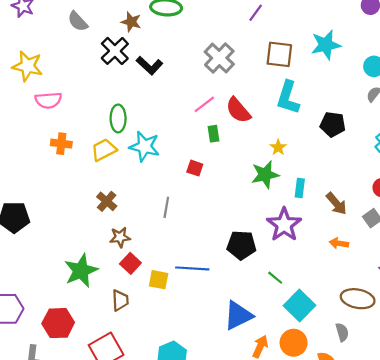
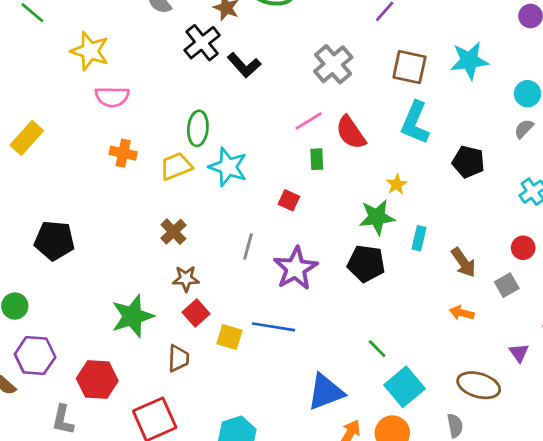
purple star: (284, 225) -> (296, 268), moved
black pentagon: (241, 245) -> (366, 264), moved

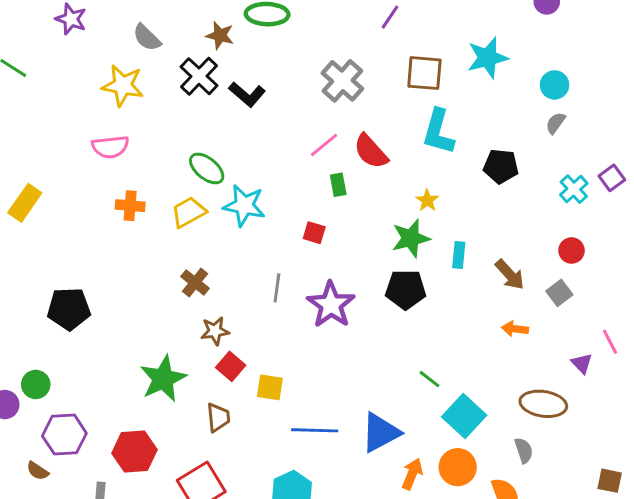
yellow star: (90, 51) -> (123, 86), moved
green ellipse: (198, 128) -> (207, 168), turned -48
blue line: (273, 327) -> (315, 430), moved

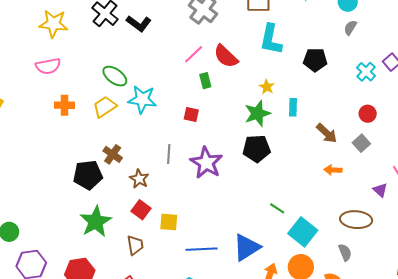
cyan rectangle: (459, 255) -> (293, 107), moved
black pentagon: (69, 309) -> (88, 175), moved
brown star: (215, 331) -> (139, 179), moved, turned -30

